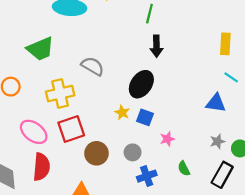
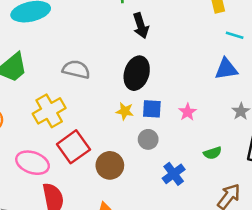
pink star: (167, 139) -> (188, 112), moved
gray circle: (133, 152) -> (148, 139), moved
green semicircle: (184, 169) -> (213, 153), turned -64

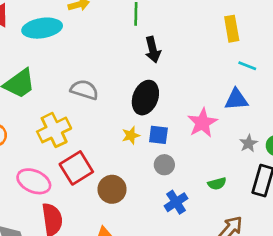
yellow star: (125, 111) -> (131, 135), turned -30
pink star: (188, 112) -> (202, 123), moved, size x1.6
gray circle: (148, 139) -> (164, 165), moved

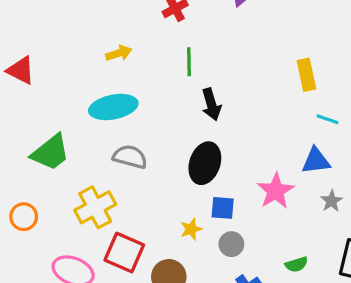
cyan ellipse: (42, 28) -> (113, 107), moved
yellow star: (131, 135) -> (191, 229), moved
gray star: (248, 143) -> (331, 201), moved
red square: (76, 168) -> (124, 253), turned -32

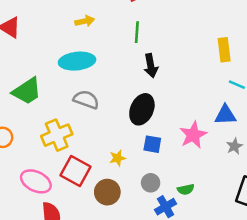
yellow star: (191, 229) -> (118, 158), moved
gray circle: (231, 244) -> (151, 183), moved
green semicircle: (296, 264) -> (186, 189), moved

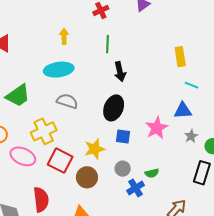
yellow arrow: (85, 21) -> (64, 36), turned -77
yellow star: (118, 158) -> (95, 149), size x1.5
pink ellipse: (36, 181) -> (23, 156), moved

